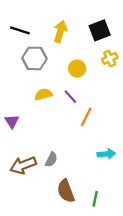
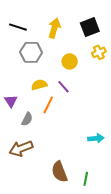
orange line: (86, 117) -> (48, 105), moved
purple triangle: (12, 121) -> (11, 101), moved
gray semicircle: (51, 160) -> (27, 119), moved

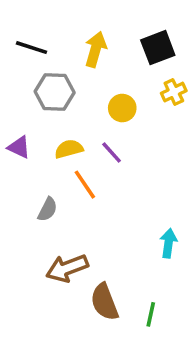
purple triangle: (11, 101) -> (19, 147), moved, turned -32
orange line: (48, 105) -> (85, 185), turned -60
cyan arrow: (96, 138) -> (168, 243), turned -77
brown arrow: (21, 148) -> (67, 268), moved

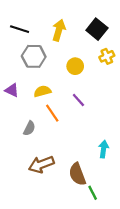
black square: (158, 48) -> (97, 29), turned -30
purple line: (112, 152) -> (78, 100), moved
brown semicircle: (104, 302) -> (77, 174), moved
green line: (151, 314) -> (93, 193), turned -40

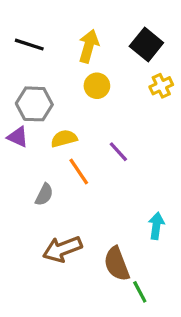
gray hexagon: (34, 56) -> (34, 104), moved
yellow circle: (75, 66) -> (97, 86), moved

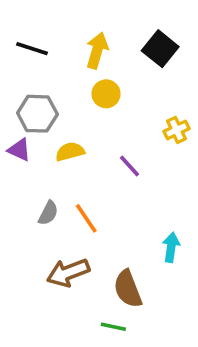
yellow cross: (161, 86) -> (176, 130), moved
orange line: (79, 171) -> (86, 218), moved
green line: (140, 292) -> (113, 327), moved, turned -50

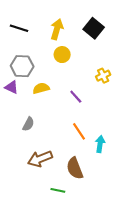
orange line: (86, 218) -> (79, 131), moved
green line: (113, 327) -> (58, 190), moved

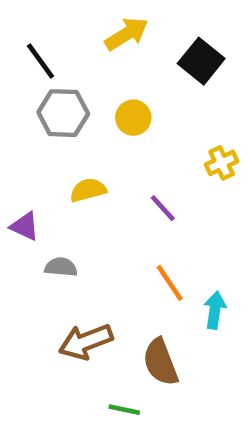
black line: (19, 28) -> (41, 61), turned 36
yellow arrow: (57, 29) -> (127, 34), moved, turned 42
gray hexagon: (22, 66) -> (63, 113), moved
purple triangle: (12, 87) -> (25, 226), moved
gray semicircle: (28, 124) -> (61, 267), turned -112

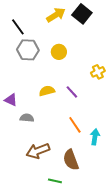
black square: (201, 61) -> (82, 14), moved
yellow semicircle: (88, 190) -> (47, 91), moved

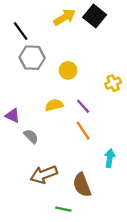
yellow circle: (59, 52) -> (68, 70), moved
gray semicircle: (27, 118) -> (31, 136), turned 40
orange line: (75, 125) -> (83, 131), moved

